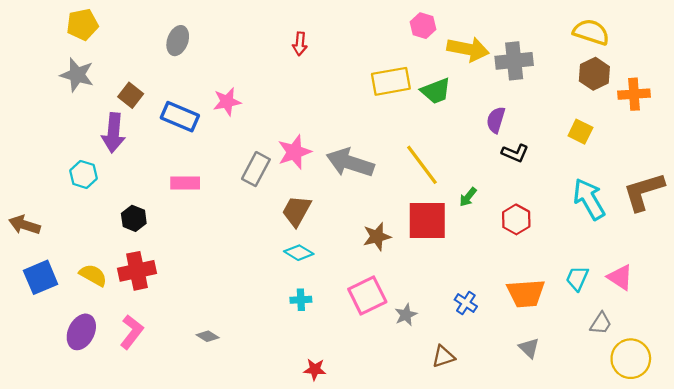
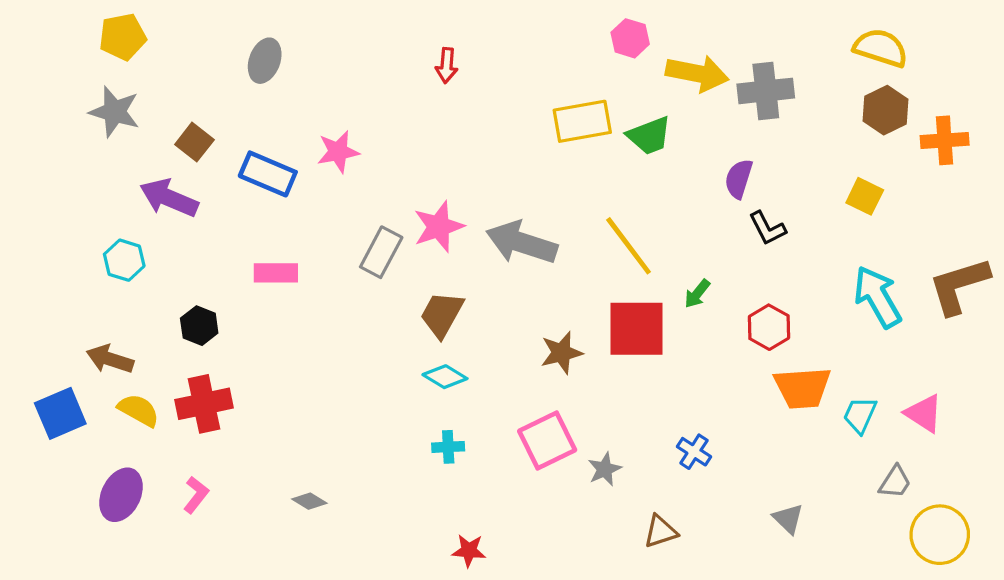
purple arrow: (113, 133) -> (169, 198), turned 108
black L-shape: (515, 153) -> (767, 228), turned 40
brown arrow: (25, 225) -> (110, 359), moved
orange trapezoid: (526, 293) -> (802, 388), moved
pink L-shape: (132, 332) -> (196, 495), size x0.7

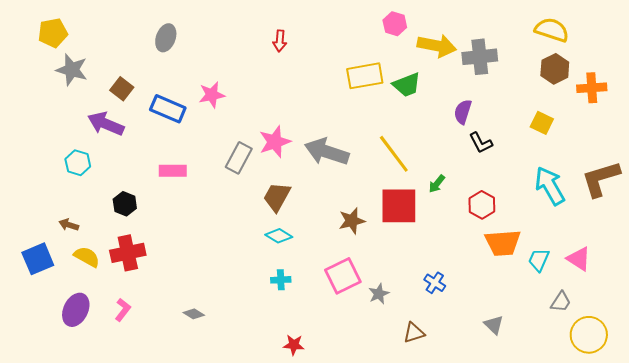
yellow pentagon: (123, 37) -> (53, 33), moved
brown arrow: (110, 359) -> (69, 225), size x0.7

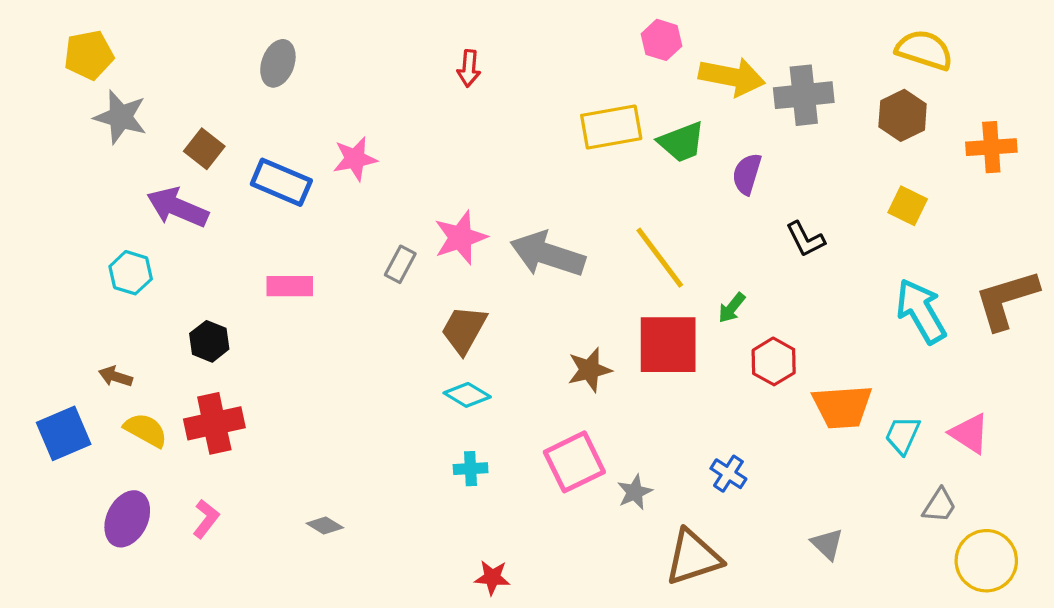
brown hexagon: (555, 69) -> (903, 115), moved
purple semicircle: (463, 112) -> (747, 174), moved
gray rectangle: (239, 158) -> (400, 264), size x0.7
red hexagon: (482, 205) -> (774, 361), moved
brown triangle: (414, 333) -> (693, 557), size x1.6

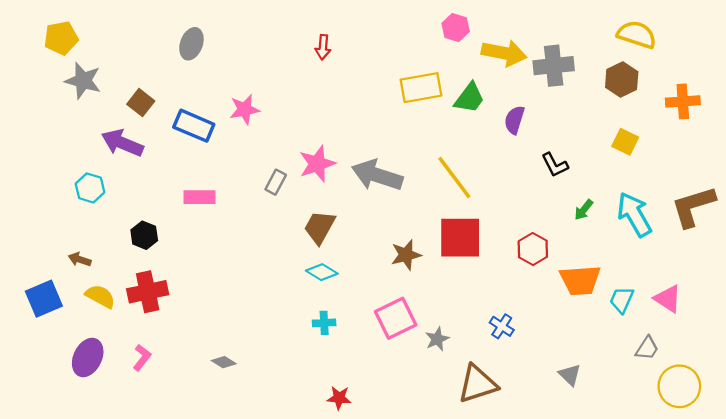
green trapezoid: (682, 142) -> (469, 98), turned -32
green arrow: (732, 308) -> (584, 210), moved

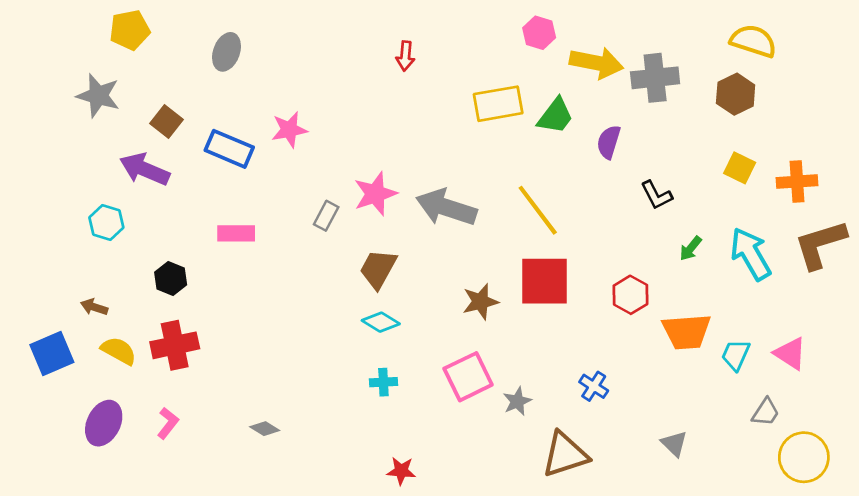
yellow pentagon: (61, 38) -> (130, 30), moved
red arrow: (323, 47) -> (405, 56), moved
orange cross: (683, 101) -> (797, 182), moved

